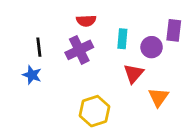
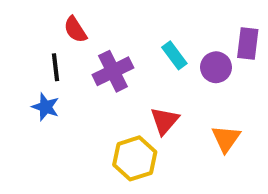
red semicircle: (86, 21) -> (75, 30), moved, turned 60
cyan rectangle: (122, 39) -> (174, 55), turned -42
red triangle: (133, 74) -> (164, 121), moved

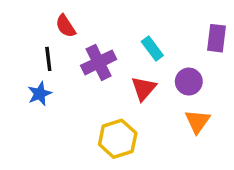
purple circle: (216, 67) -> (189, 82), moved
blue star: (46, 107) -> (40, 94), turned 30
red triangle: (164, 121) -> (144, 88), moved

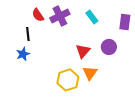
cyan rectangle: (152, 49) -> (92, 17), moved
purple cross: (99, 62) -> (60, 16), moved
orange triangle: (197, 121) -> (90, 73), moved

